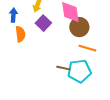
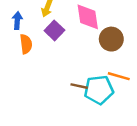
brown circle: (79, 27) -> (111, 39), moved
orange line: (87, 48) -> (119, 76), moved

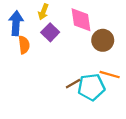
blue arrow: (17, 21) -> (16, 23), size x1.5
brown line: (79, 86) -> (73, 84), turned -42

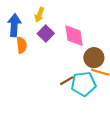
pink diamond: (81, 20) -> (74, 36), moved
brown circle: (103, 40) -> (94, 58), moved

